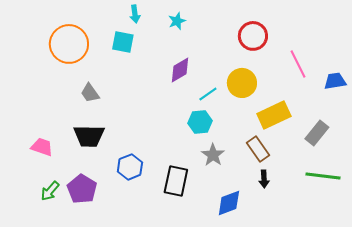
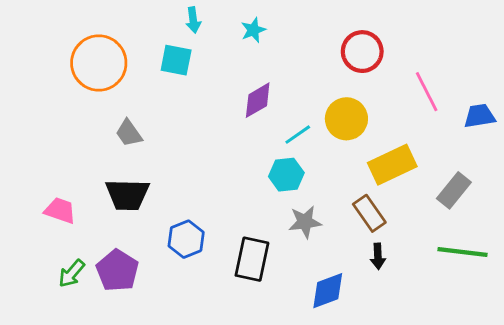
gray star: (213, 155) -> (305, 222), turned 30

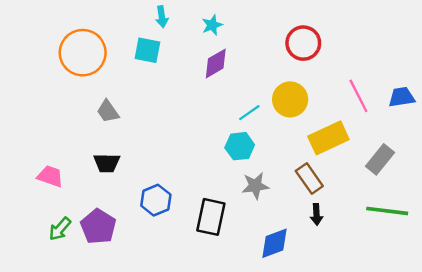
pink line: (427, 92) -> (358, 96), moved
purple diamond: (258, 100) -> (216, 63), moved
black trapezoid: (127, 195) -> (107, 163), size x0.7

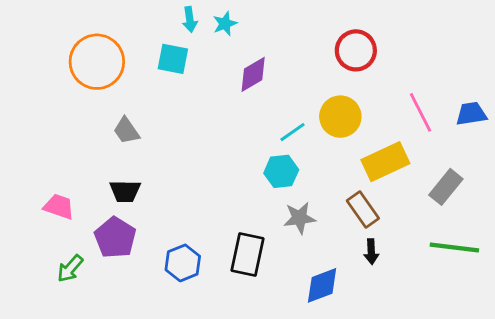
cyan star: (212, 25) -> (225, 24), moved
blue hexagon: (156, 200) -> (183, 263), moved
purple pentagon: (98, 227) -> (115, 238), moved

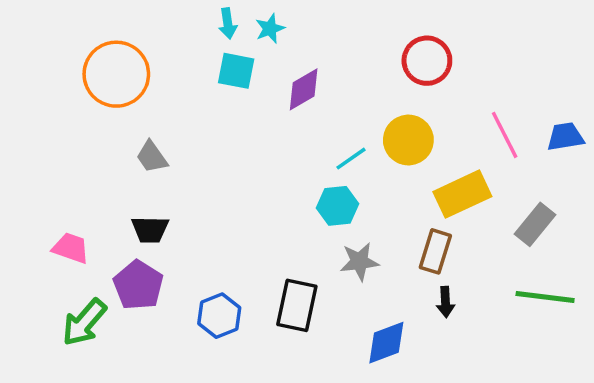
cyan square: (173, 59) -> (236, 71), moved
brown rectangle: (363, 209) -> (435, 251), turned 52
green arrow: (70, 269) -> (84, 322), size x1.4

